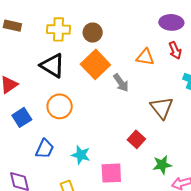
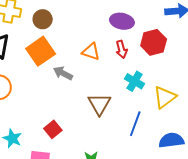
gray arrow: (121, 83) -> (63, 73), turned 144
red square: (136, 139) -> (53, 129), moved

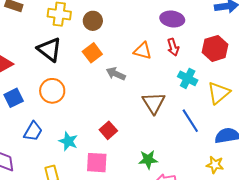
red hexagon: (154, 42) -> (215, 48), moved
orange square: (41, 51) -> (92, 53), size x0.7
blue line: (135, 124) -> (190, 121), turned -50

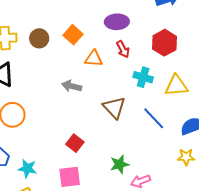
orange square: (92, 53) -> (73, 35), moved
yellow triangle: (219, 93) -> (176, 86), turned 45
cyan star: (68, 141) -> (27, 168), moved

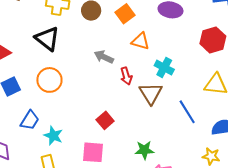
red arrow: (123, 49) -> (126, 76), moved
cyan cross: (143, 77) -> (164, 68), moved
gray arrow: (72, 86) -> (104, 57), moved

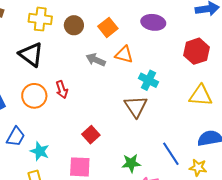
gray arrow: (104, 57) -> (96, 60), moved
red arrow: (126, 76) -> (62, 90), moved
blue line: (187, 112) -> (171, 154), moved

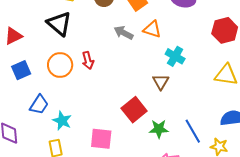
brown triangle: (136, 106) -> (161, 82), size x0.7
red square: (91, 135) -> (134, 110), moved, size x1.4
green star: (131, 163) -> (159, 129), moved

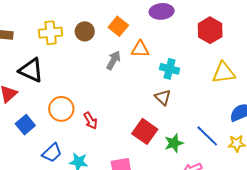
black triangle: (59, 24) -> (31, 70), moved
gray arrow: (124, 33) -> (114, 60), turned 108
red arrow: (88, 60) -> (90, 121), moved
blue trapezoid: (39, 105) -> (52, 153), turned 30

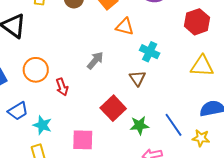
gray arrow: (114, 60) -> (95, 60), moved

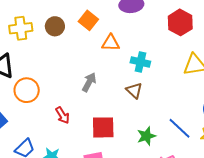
orange circle: (36, 70) -> (27, 90), moved
red square: (113, 108) -> (103, 127), moved, turned -35

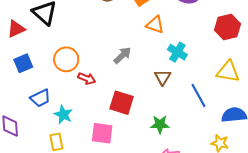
orange circle: (27, 90) -> (66, 59), moved
red arrow: (62, 115) -> (87, 78), turned -54
blue line: (180, 128) -> (198, 96), moved

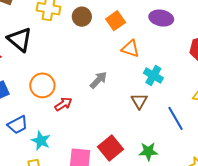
red arrow: (87, 78) -> (63, 104), turned -54
red square: (122, 103) -> (110, 148), moved, turned 35
green star: (160, 124) -> (148, 151), moved

